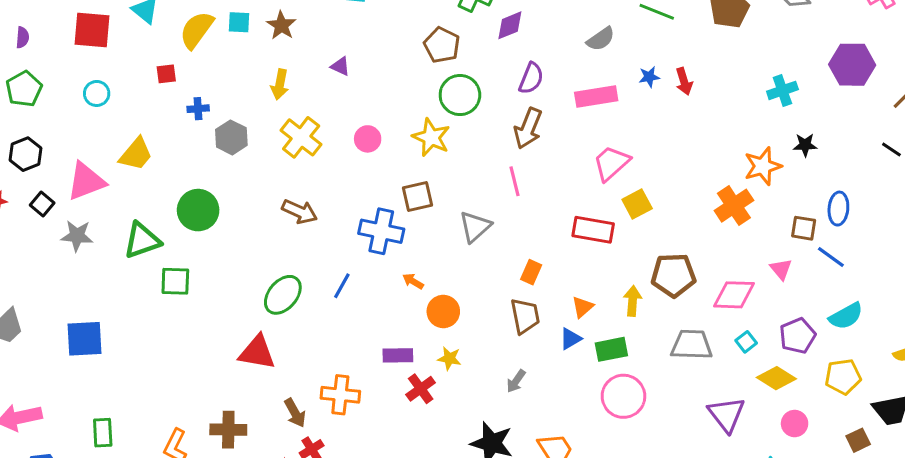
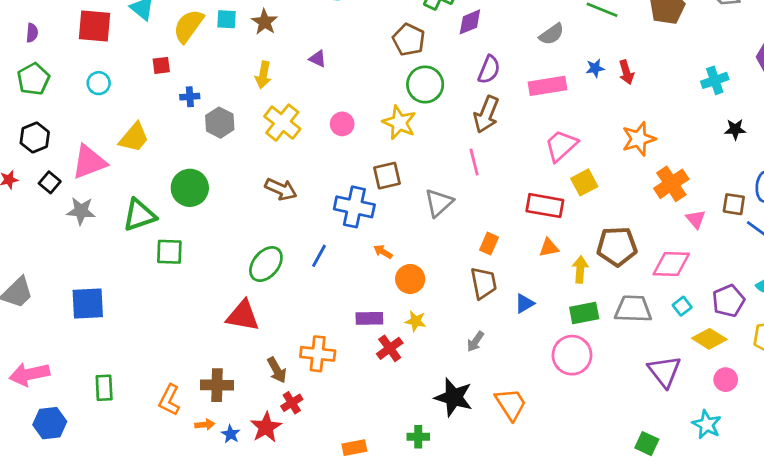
orange star: (763, 166) -> (639, 139), moved
pink triangle: (781, 269) -> (696, 219), moved
orange triangle: (583, 307) -> (549, 248), moved, turned 30
green rectangle: (611, 349) -> (584, 313), moved

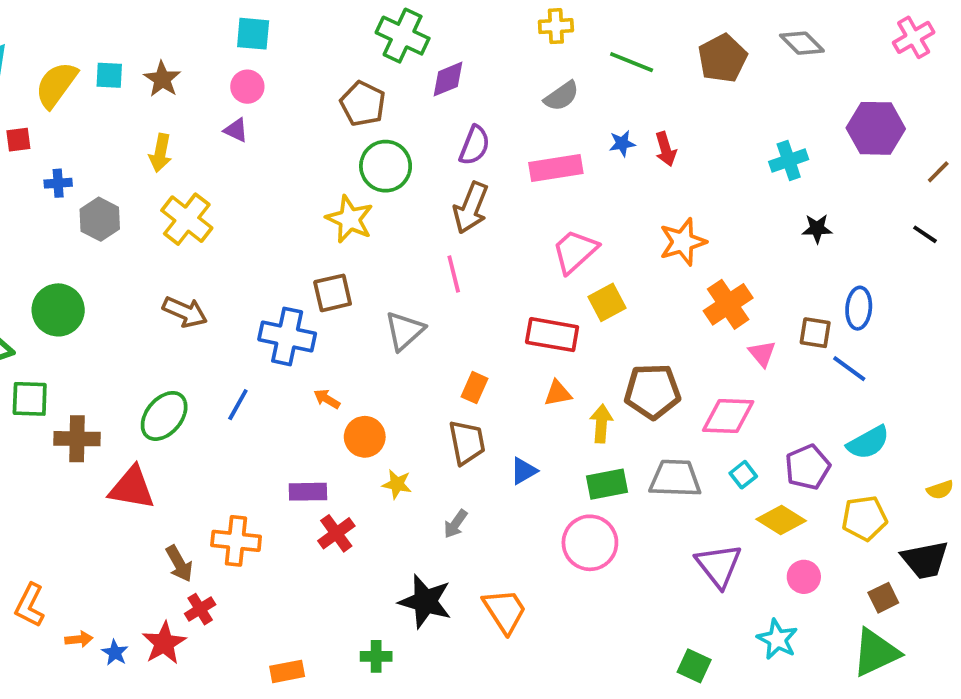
pink circle: (342, 124) -> (247, 87), moved
yellow star: (416, 321) -> (397, 484), moved
brown cross: (217, 385) -> (77, 439), moved

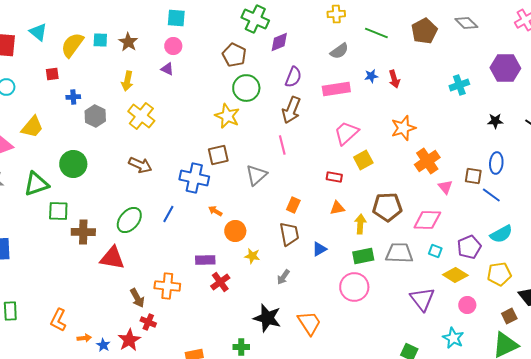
black star: (817, 229) -> (495, 121), moved
red rectangle: (552, 335) -> (334, 177), size x0.6
cyan square: (743, 475) -> (435, 251), turned -32
red cross: (200, 609) -> (148, 322), turned -35

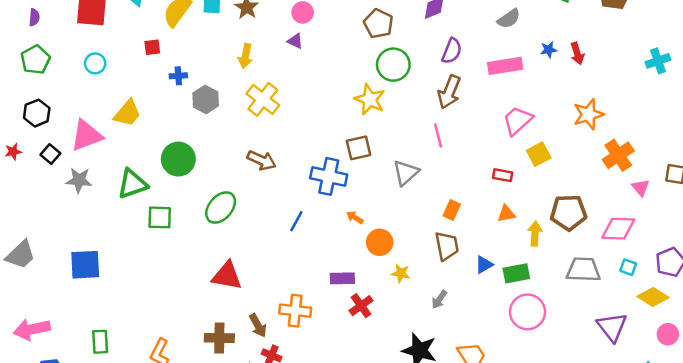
green ellipse: (129, 220) -> (221, 208), moved
brown cross: (83, 232) -> (219, 338), moved
green rectangle: (363, 256) -> (516, 273), moved

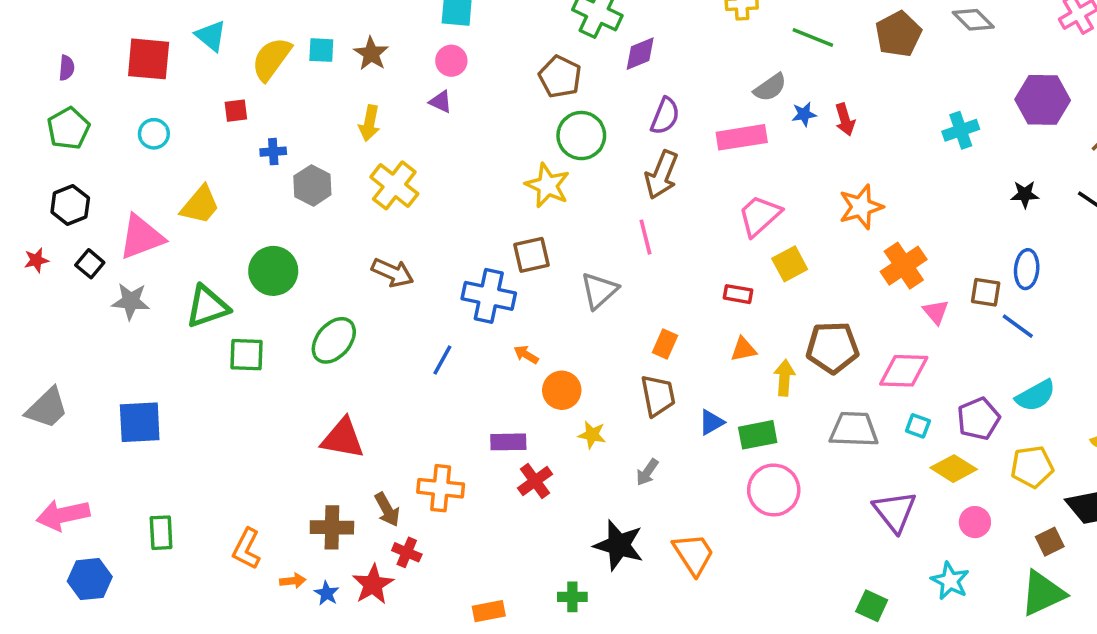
gray semicircle: (509, 19) -> (770, 87), moved

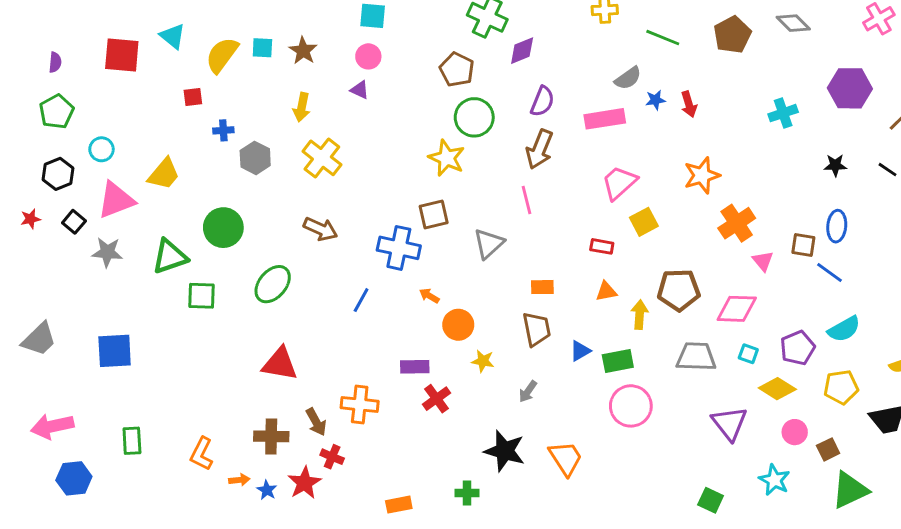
cyan circle: (154, 134) -> (102, 149), moved
orange rectangle: (665, 344) -> (542, 287), turned 65
brown square: (1050, 542) -> (828, 449), moved

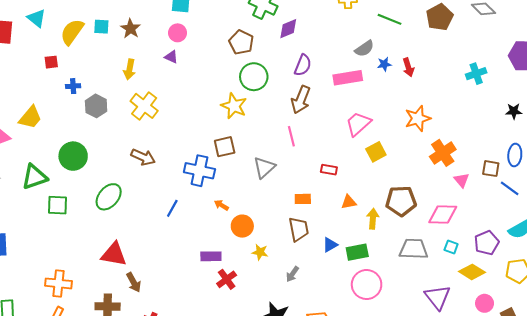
red rectangle: (602, 246) -> (329, 170), moved
orange cross: (360, 405) -> (58, 283), moved
brown arrow: (316, 422) -> (134, 282), moved

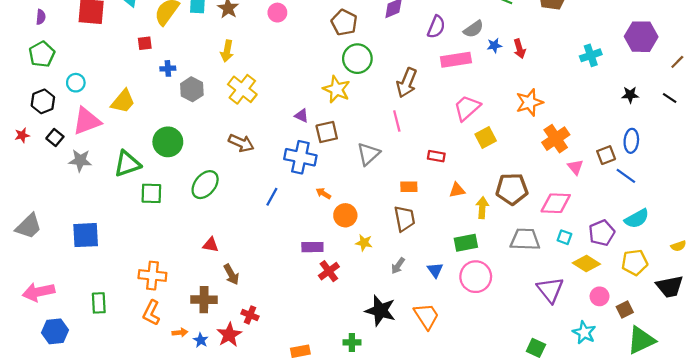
purple triangle: (171, 57) -> (301, 116), moved
purple semicircle: (303, 65) -> (436, 27), moved
brown square: (491, 169) -> (606, 155), turned -30
blue triangle: (330, 245) -> (435, 270), moved, turned -35
red triangle: (114, 254) -> (211, 245), size x0.6

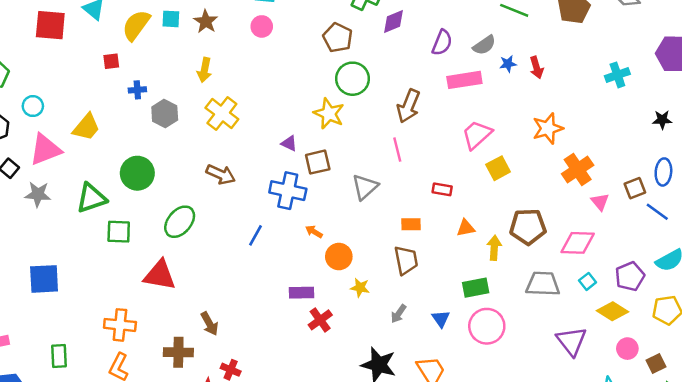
cyan square: (564, 237) -> (588, 281), turned 32
red triangle: (211, 245) -> (160, 275), moved, size x1.8

